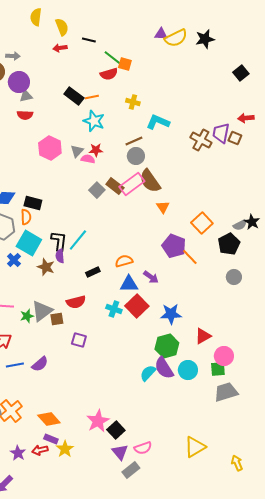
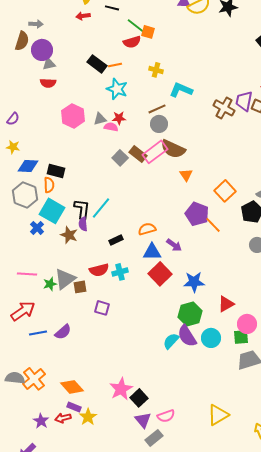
gray triangle: (77, 151) -> (100, 119), turned 32
brown semicircle: (150, 181) -> (173, 149), turned -30
cyan cross: (114, 309) -> (120, 272), moved, turned -35

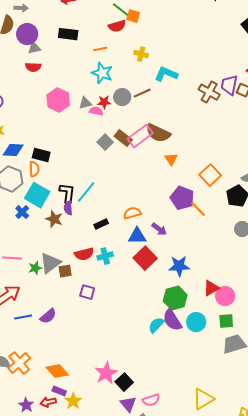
black rectangle: (97, 64) -> (68, 34), moved, turned -30
gray circle: (159, 124) -> (122, 97), moved
pink circle: (247, 324) -> (225, 296), moved

